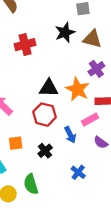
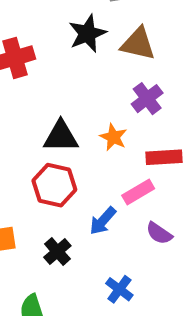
orange star: (77, 89) -> (113, 137), size x0.6
blue arrow: (70, 135) -> (103, 221), turned 70

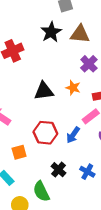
red hexagon: (54, 185) -> (45, 133), moved
black cross: (57, 251) -> (58, 170), moved

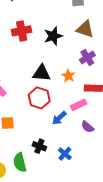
black star: (51, 32) -> (53, 36), moved
red hexagon: (45, 133) -> (39, 98), moved
black cross: (58, 170) -> (39, 146), turned -32

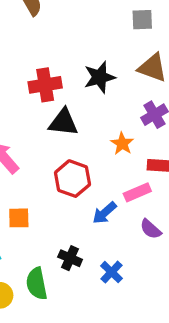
red cross: (22, 31) -> (45, 85), moved
black triangle: (42, 73) -> (63, 122), moved

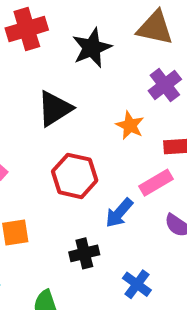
red cross: (45, 85) -> (27, 29), moved
black triangle: (63, 122) -> (55, 109), turned -32
black cross: (70, 258) -> (84, 253), moved, turned -30

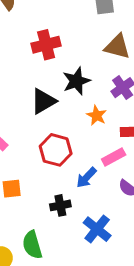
red cross: (27, 29) -> (46, 45), moved
black star: (92, 48) -> (76, 81), moved
blue cross: (137, 284) -> (97, 229), size x1.4

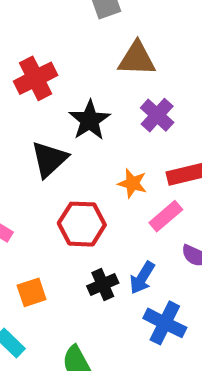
orange star: (97, 115) -> (132, 183), moved
blue arrow: (86, 178) -> (142, 278), moved
black cross: (60, 205) -> (103, 284), moved

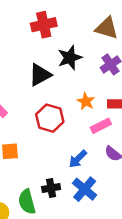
black cross: (103, 284) -> (51, 188), moved

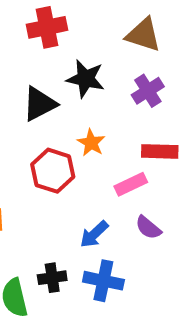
black star: (70, 58) -> (86, 79), turned 30
orange star: (86, 101) -> (91, 143), moved
blue cross: (85, 189) -> (103, 281), turned -30

